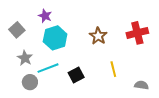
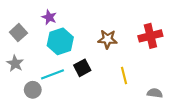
brown star: (98, 36) -> (108, 39), turned -30
gray star: (25, 58) -> (15, 63), moved
black square: (76, 75) -> (82, 68), moved

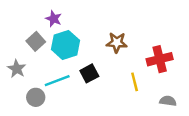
gray square: (18, 33) -> (36, 41), moved
red cross: (150, 36) -> (160, 59), moved

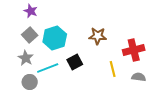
purple star: (54, 19) -> (31, 11), moved
gray star: (17, 69) -> (26, 58), moved
gray semicircle: (168, 101) -> (139, 77), moved

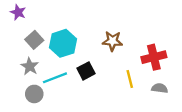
purple star: (31, 11) -> (18, 12), moved

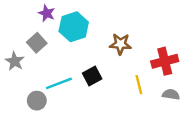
purple star: (18, 12) -> (47, 13), moved
cyan hexagon: (63, 43) -> (74, 27), moved
gray star: (30, 66) -> (15, 61), moved

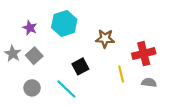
purple star: (47, 13) -> (30, 28), moved
gray square: (37, 43) -> (34, 56), moved
cyan line: (59, 83) -> (66, 89), moved, turned 65

